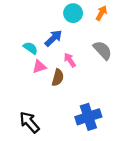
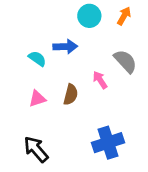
blue arrow: (53, 38) -> (65, 47), turned 42
pink arrow: (70, 60) -> (100, 80), moved
pink triangle: (39, 67) -> (37, 99), moved

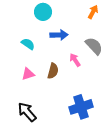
cyan circle: (89, 16) -> (43, 12), moved
blue arrow: (65, 47) -> (59, 35), moved

